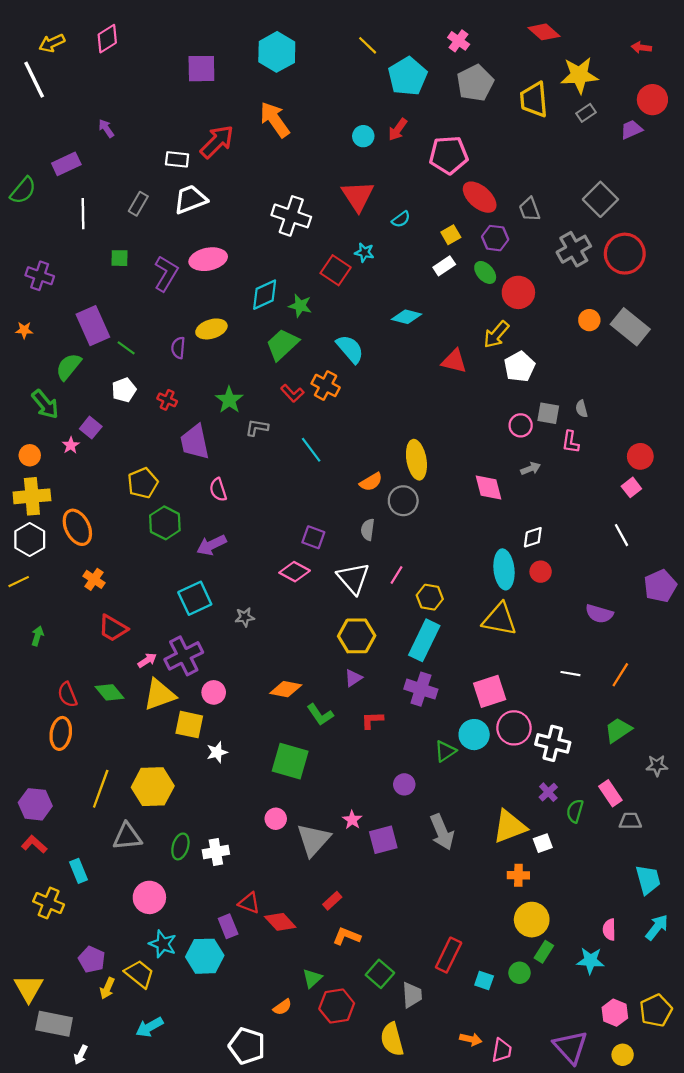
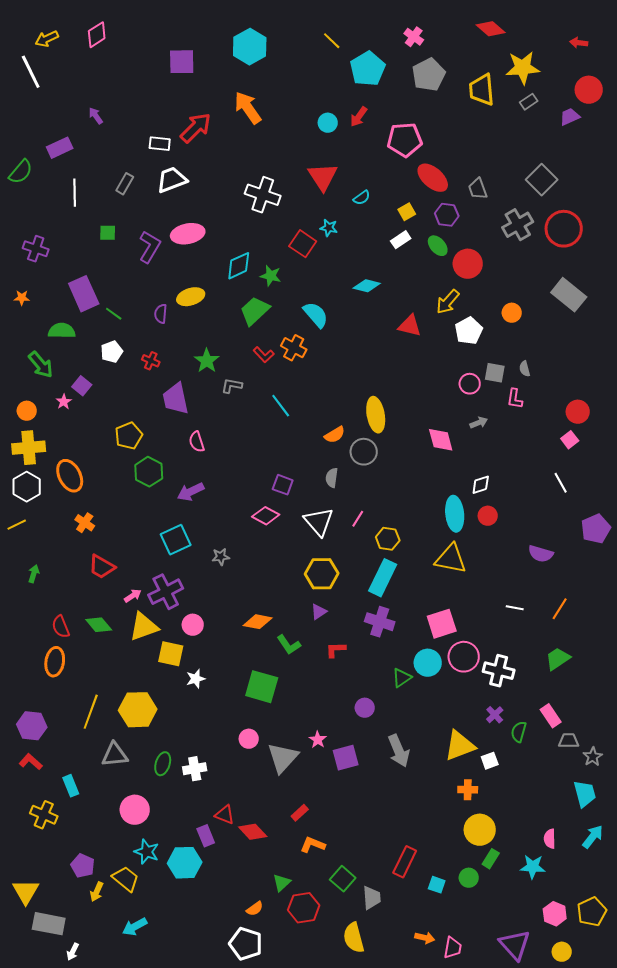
orange circle: (589, 320) -> (512, 313), moved
green semicircle: (69, 367) -> (62, 331), turned 52
gray star: (657, 766) -> (593, 757), moved, turned -30
white pentagon: (247, 1046) -> (246, 944), moved

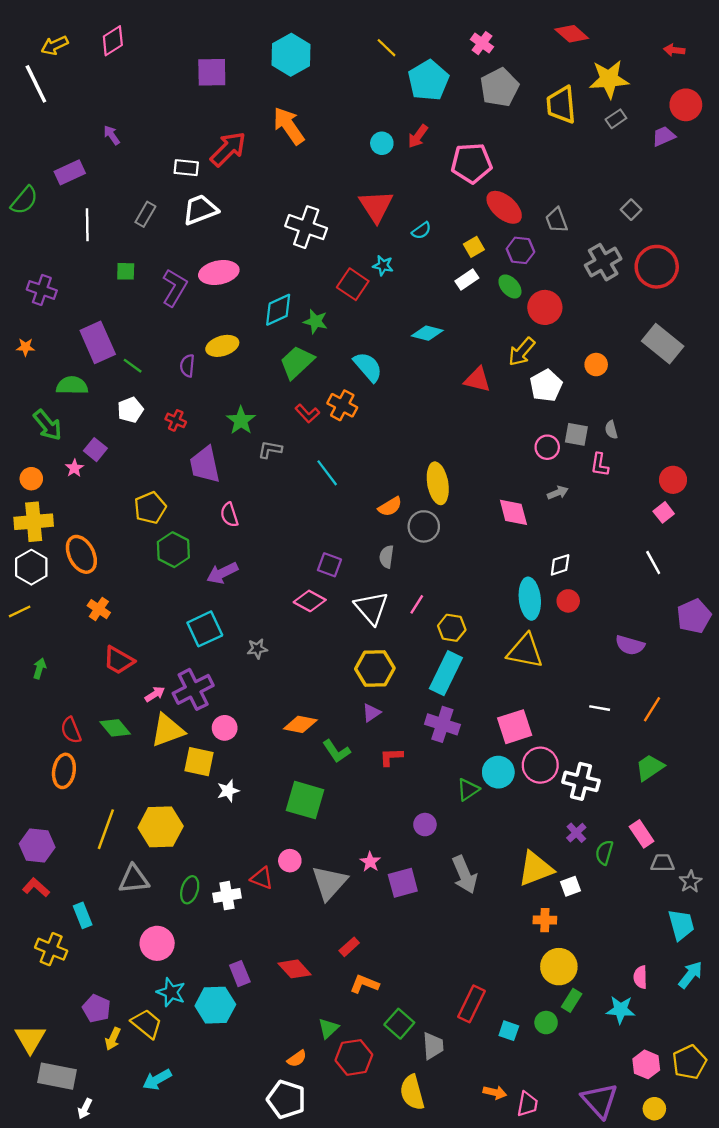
gray square: (542, 180) -> (631, 210), size x0.6
red triangle: (225, 815) -> (262, 878), moved

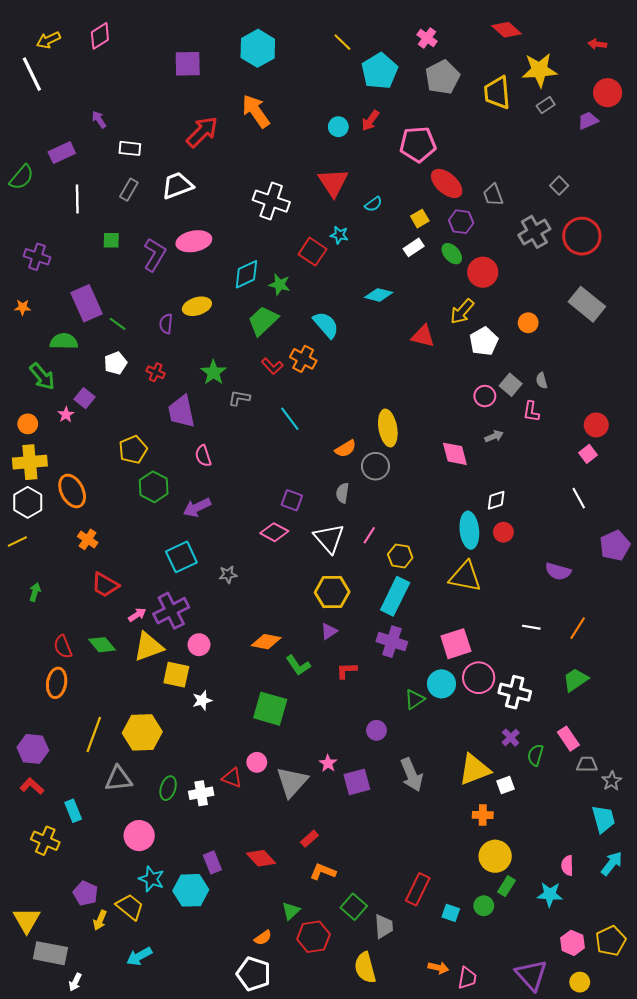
white rectangle: (186, 168) -> (130, 148), moved
gray square: (576, 434) -> (511, 385), turned 30

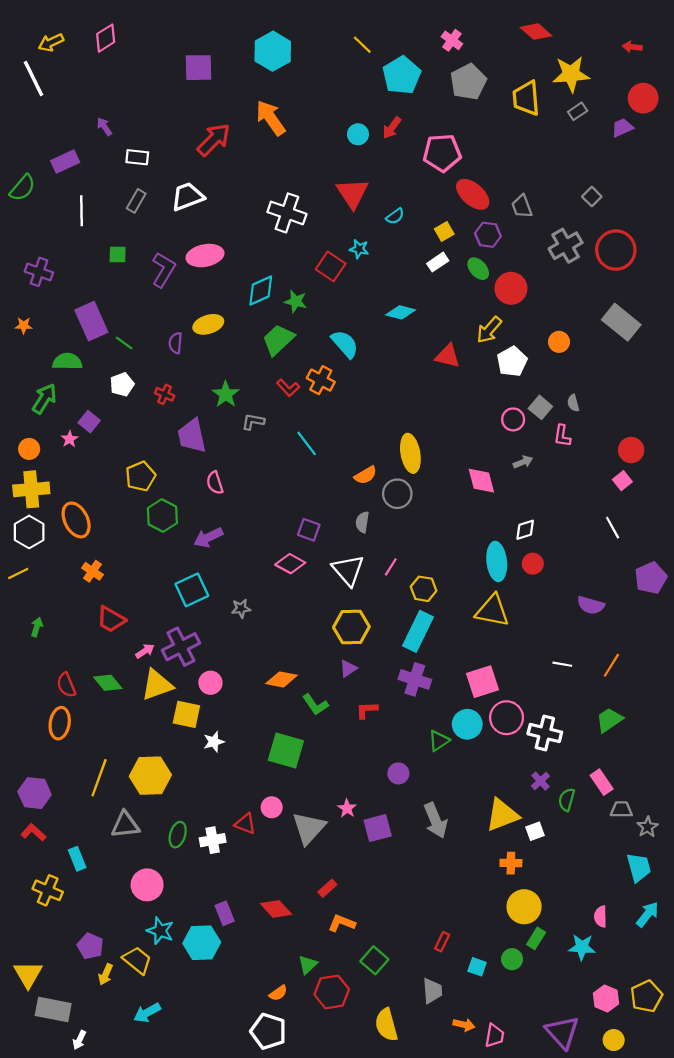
green arrow: (42, 376) -> (44, 399), turned -108
red rectangle: (418, 889) -> (442, 942), size x0.6
gray trapezoid: (384, 926) -> (432, 991), moved

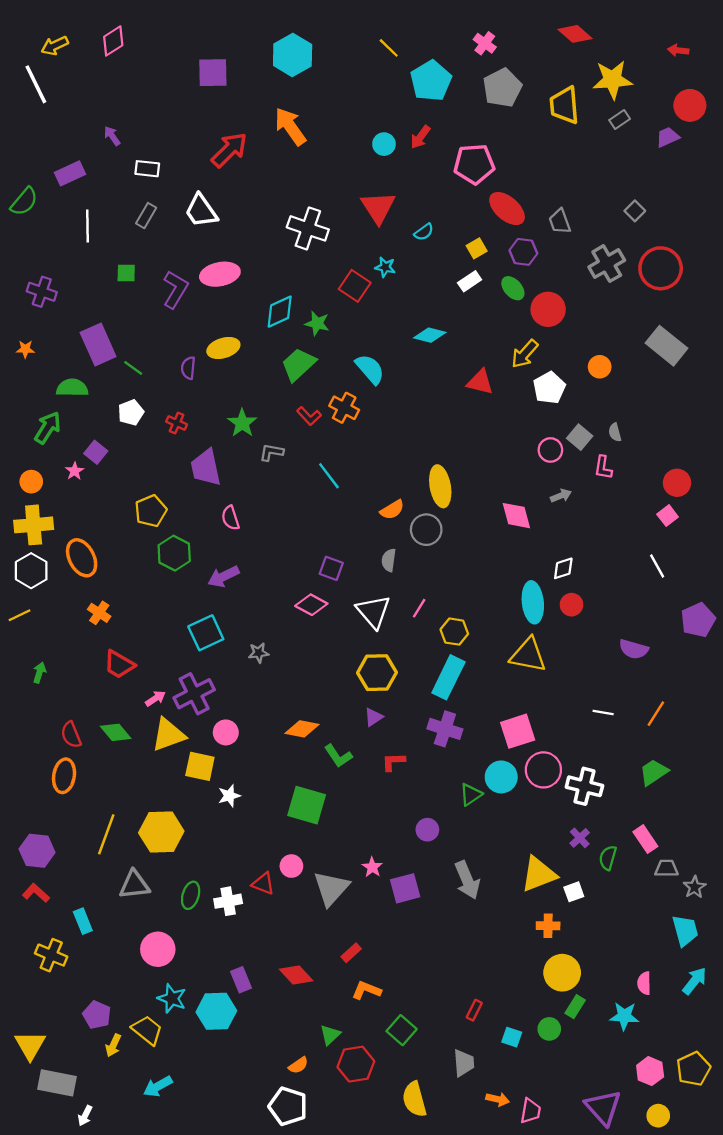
white trapezoid: (188, 197) -> (201, 211), turned -104

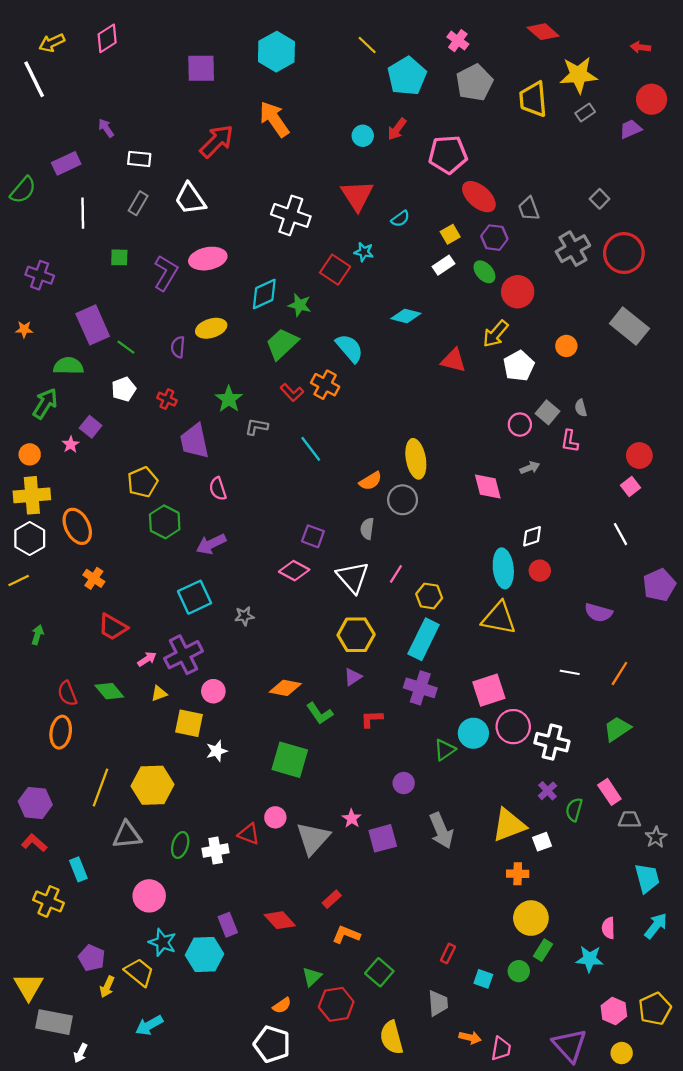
yellow triangle: (168, 735) -> (159, 693), size x0.5

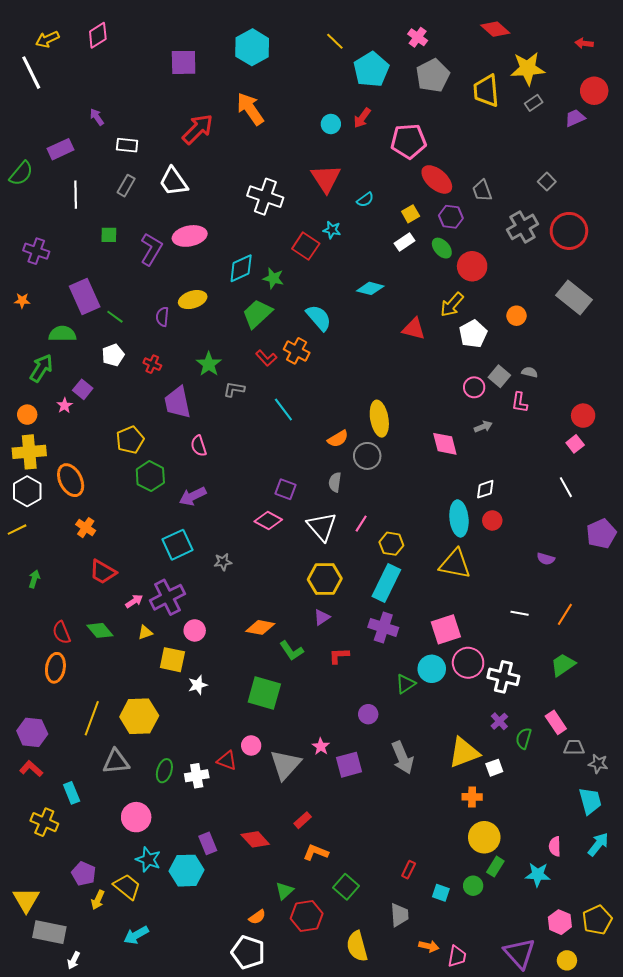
gray semicircle: (581, 408) -> (530, 372), turned 119
purple semicircle: (598, 613) -> (546, 559), size x0.7
gray star: (656, 837) -> (598, 764), turned -30

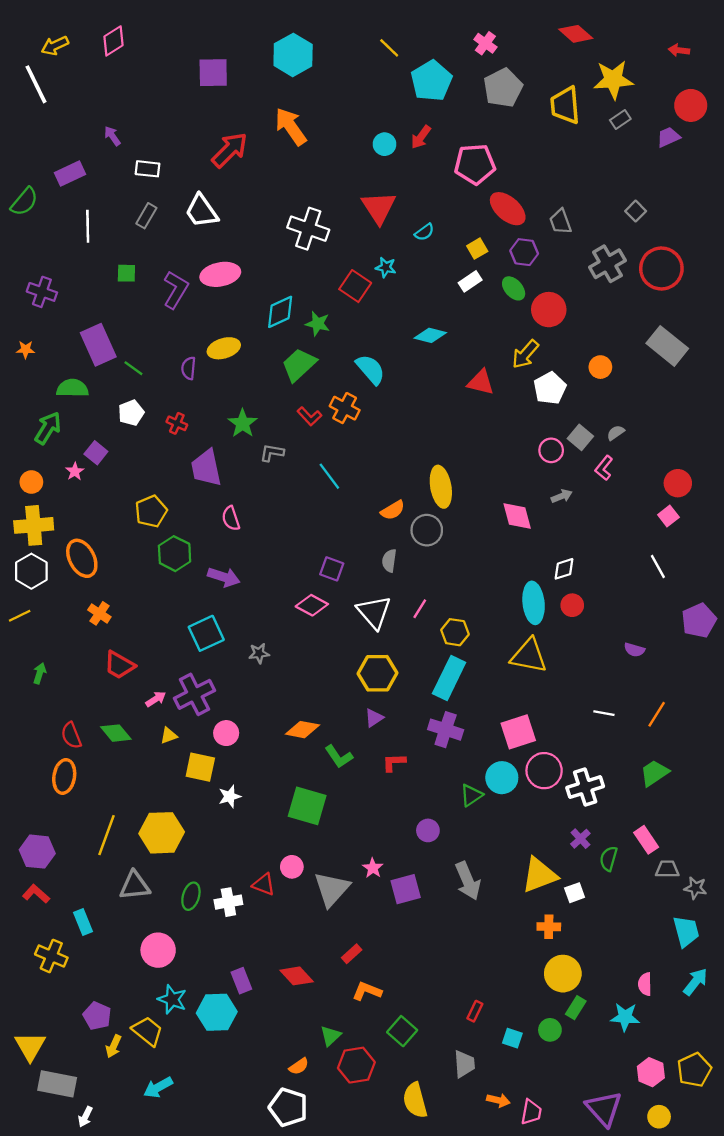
gray semicircle: (530, 372) -> (616, 433), turned -49
pink L-shape: (520, 402) -> (604, 468), turned 30
purple arrow: (193, 496) -> (224, 577), turned -136
white cross: (503, 677) -> (585, 787), turned -32

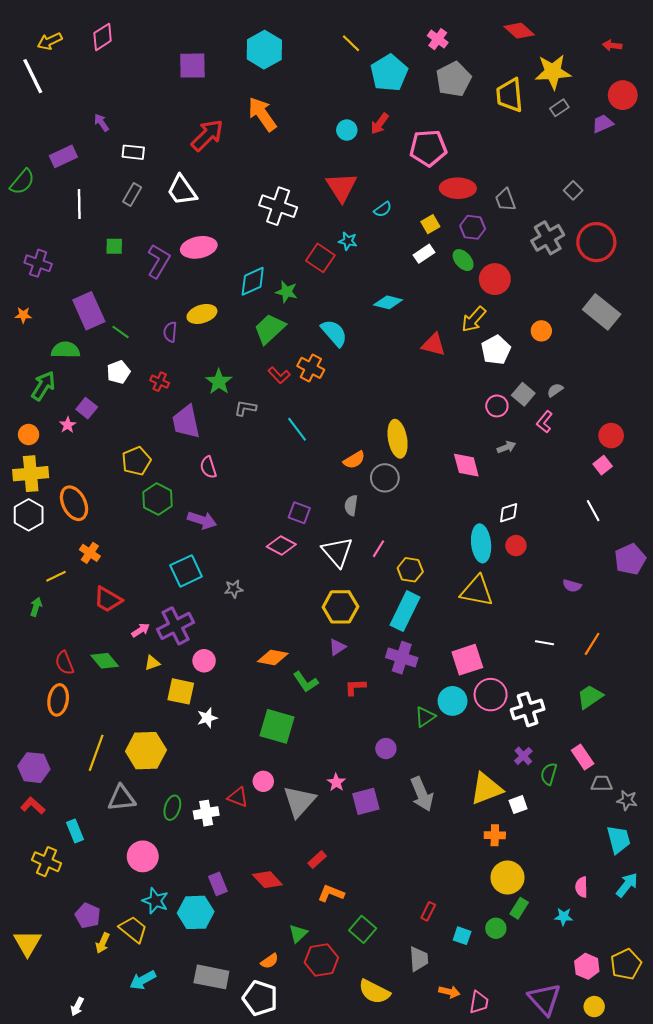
red ellipse: (508, 209) -> (458, 188), turned -40
yellow line: (20, 616) -> (56, 576), moved
cyan star: (625, 1017) -> (564, 917), size x0.7
gray rectangle: (57, 1084) -> (211, 977), moved
yellow semicircle: (415, 1100) -> (374, 992), turned -48

